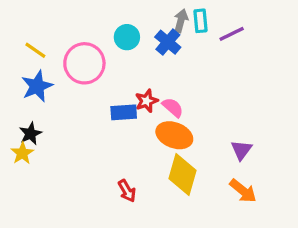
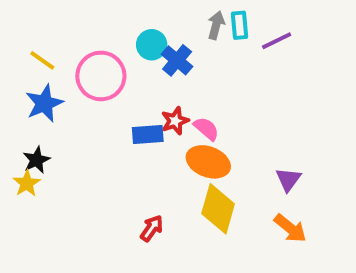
blue cross: (168, 42) -> (177, 60), moved
red arrow: (127, 191) -> (152, 228), turned -115

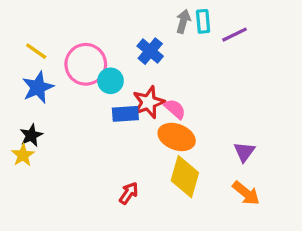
cyan circle: (152, 45) -> (111, 81), moved
red star: (175, 121) -> (149, 102), size x1.4

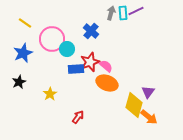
purple line: (234, 35) -> (136, 11), moved
yellow line: (36, 51) -> (25, 23), moved
yellow star: (23, 155) -> (50, 94), moved
yellow diamond: (185, 177) -> (134, 105), moved

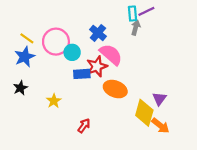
gray arrow: (111, 13) -> (136, 28), moved
yellow line: (25, 23) -> (27, 38), moved
pink semicircle: (106, 66) -> (111, 55), moved, size x1.6

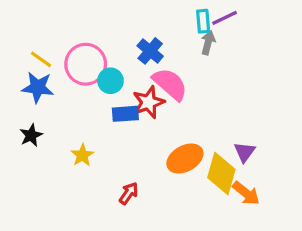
blue star: (25, 57) -> (38, 87), turned 30
orange ellipse: (115, 89) -> (185, 159), moved, turned -50

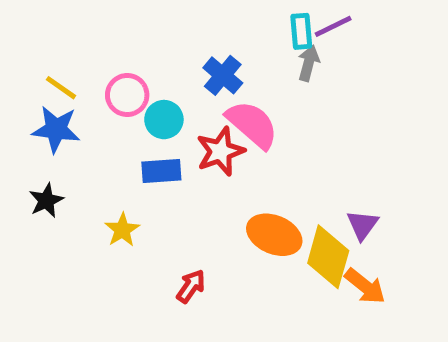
pink circle: (86, 64) -> (127, 95), size x0.7
blue rectangle: (125, 114) -> (161, 171), moved
orange ellipse: (185, 159) -> (274, 235), turned 52

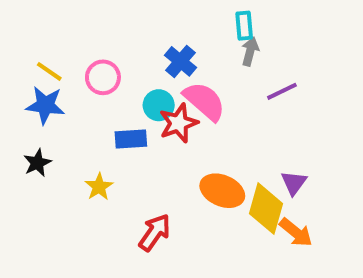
purple line: (333, 26) -> (282, 91), moved
cyan circle: (164, 120) -> (159, 105), moved
red arrow: (191, 286) -> (155, 232), size x1.4

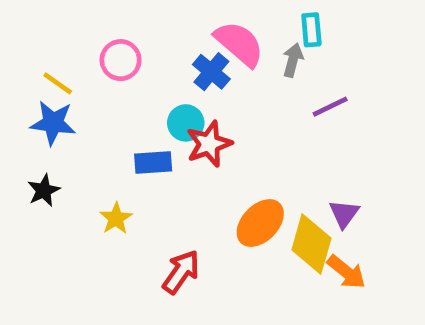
cyan rectangle: (244, 26) -> (311, 30), moved
pink circle: (103, 77) -> (121, 60), moved
pink semicircle: (204, 101) -> (239, 44), moved
orange ellipse: (222, 191) -> (260, 223), turned -69

